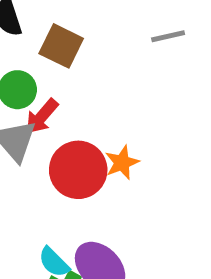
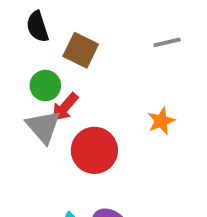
orange star: (122, 163) -> (161, 121), moved

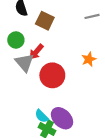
green circle: (45, 86) -> (16, 40), moved

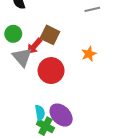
brown square: (45, 21) -> (50, 35), moved
cyan semicircle: (42, 116) -> (40, 113), turned -144

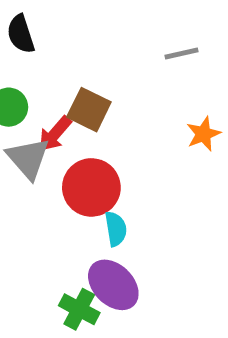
orange star: (89, 54) -> (203, 134), moved
cyan semicircle: (40, 113) -> (116, 229), moved

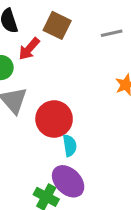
brown square: (89, 110) -> (57, 25), moved
red arrow: (55, 134) -> (29, 49), moved

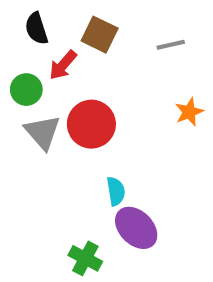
red circle: (54, 119) -> (91, 124), moved
purple ellipse: (68, 181) -> (136, 228), moved

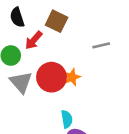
gray line: (171, 45) -> (101, 45), moved
orange star: (189, 112) -> (72, 77), moved

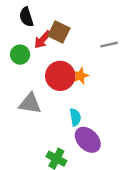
brown square: (57, 21) -> (59, 32), moved
gray triangle: (21, 82) -> (30, 103), moved, turned -40

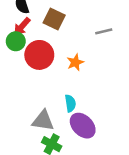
red arrow: (43, 40) -> (22, 26), moved
red circle: (60, 76) -> (39, 55), moved
gray triangle: (30, 103) -> (43, 121), moved

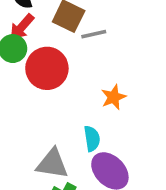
gray line: (104, 31) -> (94, 34), moved
orange star: (75, 62) -> (114, 97), moved

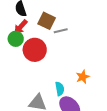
orange star: (114, 97) -> (83, 77), moved

